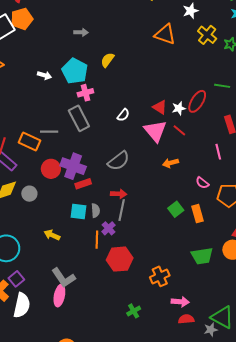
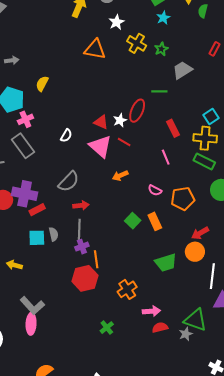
red arrow: (119, 194) -> (81, 205), moved
purple cross: (108, 228) -> (82, 247), moved, turned 32
orange line: (97, 240) -> (96, 259), moved

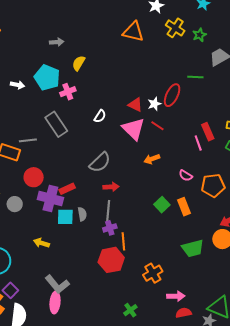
gray arrow: (12, 60) -> (57, 42), moved
pink cross: (25, 119) -> (68, 92), moved
red rectangle: (173, 128) -> (208, 132), moved
purple cross: (25, 194) -> (50, 198), moved

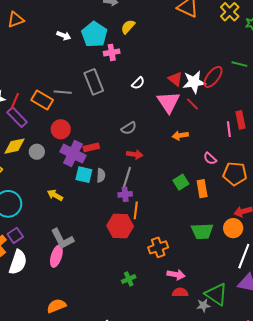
white star: (154, 104) -> (194, 82), size x1.6
gray semicircle: (100, 162) -> (129, 128), size x0.7

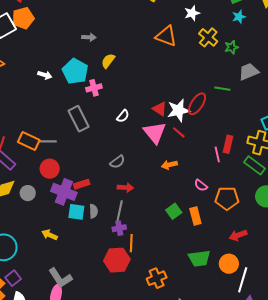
gray line: (63, 92) -> (48, 141), moved
red rectangle: (241, 120) -> (228, 144), turned 30
orange circle: (233, 228) -> (229, 264), moved

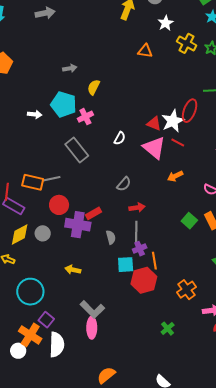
orange triangle: (166, 36) -> (145, 51), size x0.7
cyan square: (76, 212) -> (126, 265), moved

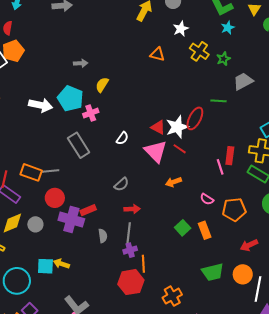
white arrow: (35, 114) -> (41, 105), size x1.6
cyan square: (126, 265) -> (45, 266), moved

